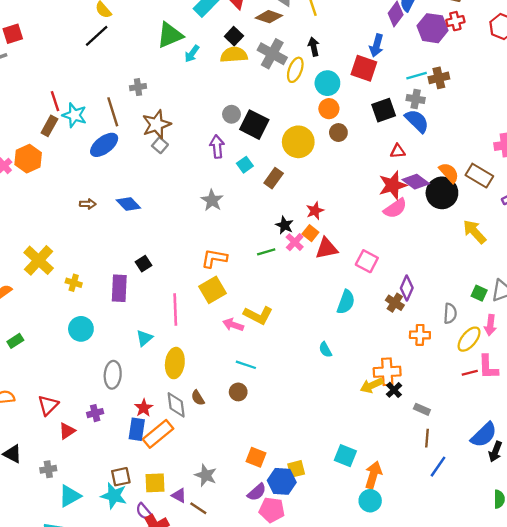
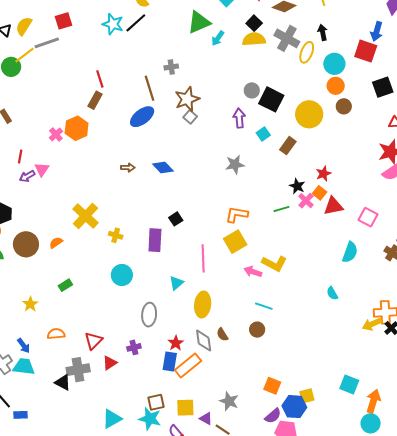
cyan star: (74, 115) -> (113, 24), moved
gray star: (212, 200) -> (235, 165), turned 30
gray cross: (48, 469) -> (78, 370), moved, size x1.6

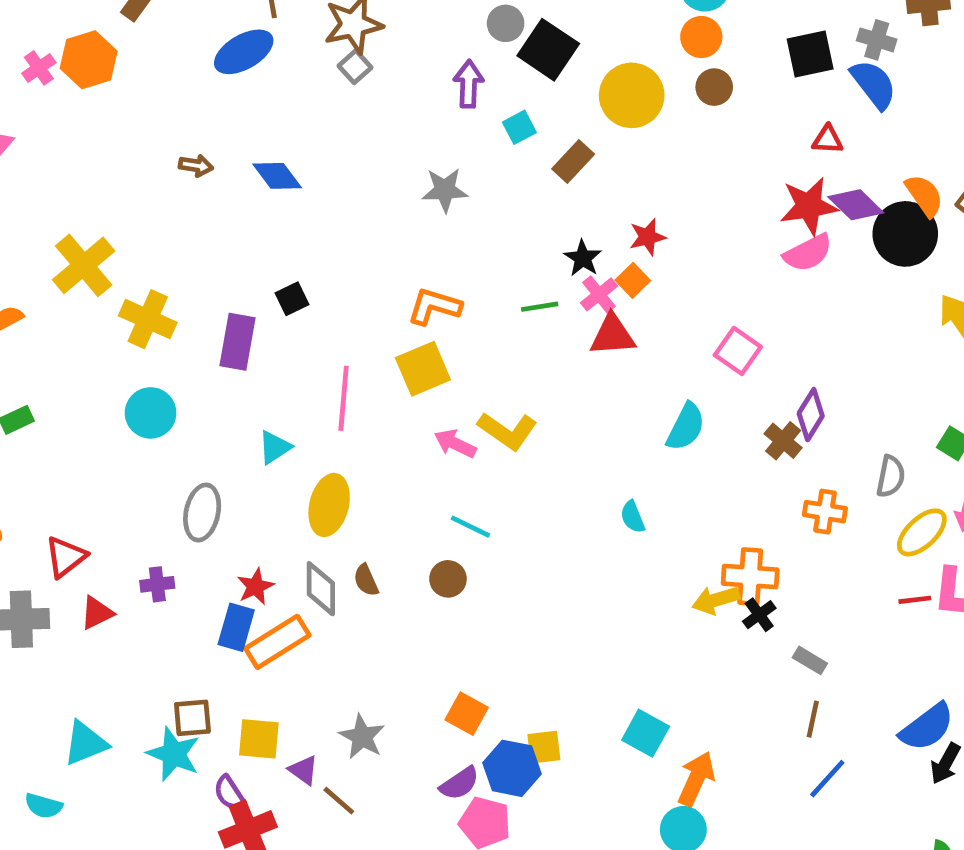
red triangle: (333, 206) -> (613, 335), moved
yellow cross: (116, 235) -> (148, 319), size x1.6

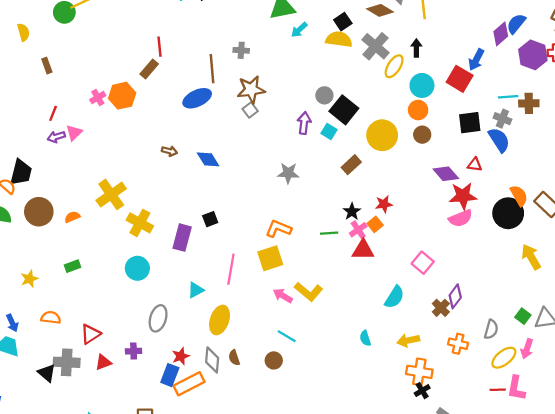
cyan square: (519, 127) -> (329, 131), moved, turned -35
purple diamond: (856, 205) -> (446, 174), moved
yellow arrow: (716, 600) -> (408, 340), moved

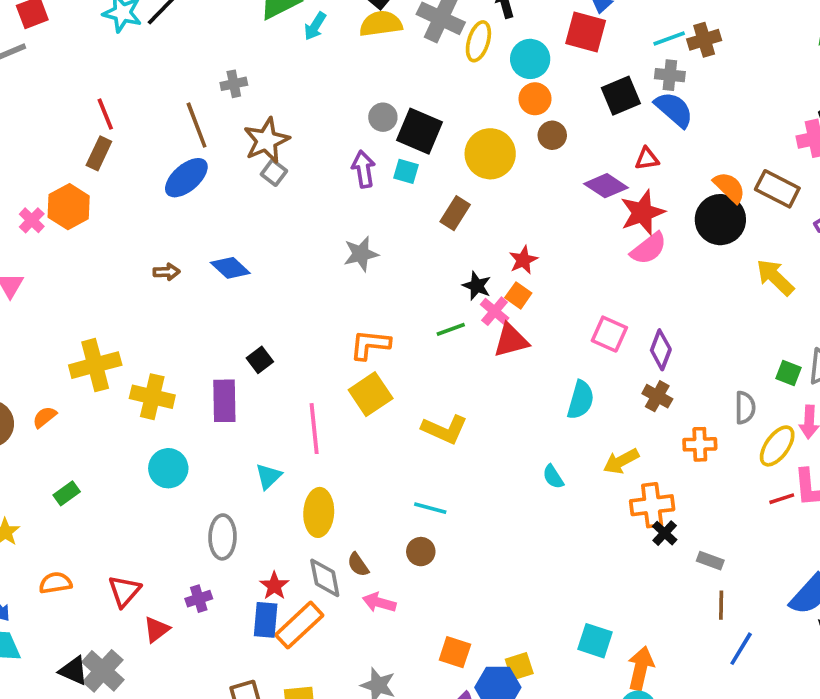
yellow cross: (111, 194) -> (95, 365), turned 36
pink arrow: (283, 296) -> (379, 602), moved
purple diamond: (455, 296) -> (661, 350), moved
gray cross: (67, 362) -> (103, 671), moved, turned -35

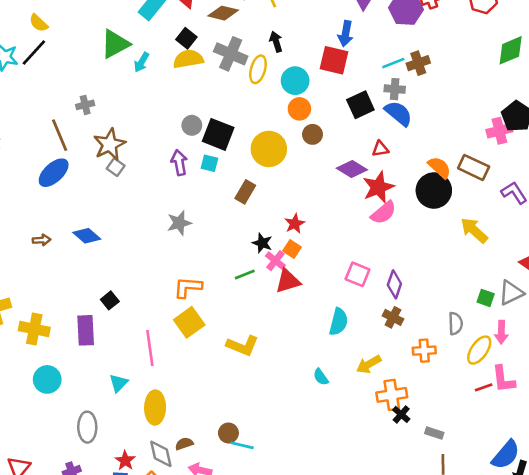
cyan line: (430, 508) -> (242, 445), moved
brown semicircle: (358, 565) -> (184, 444), turned 108

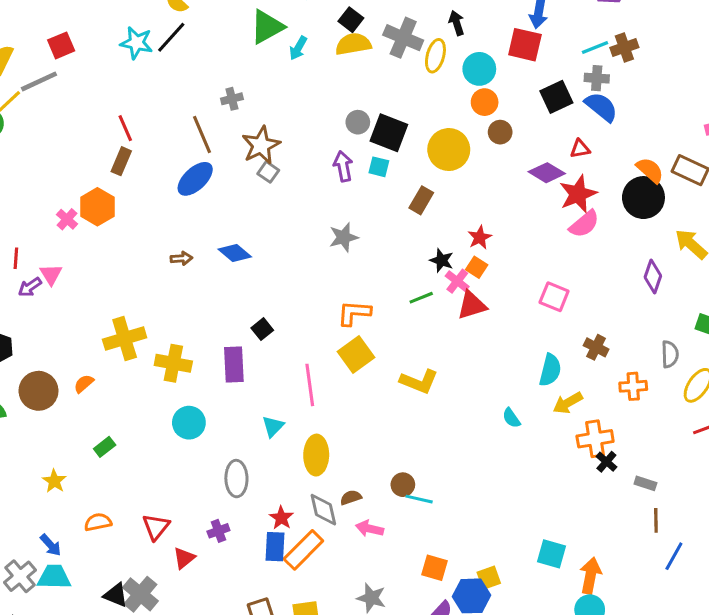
purple diamond: (394, 284) -> (653, 276), moved
cyan semicircle: (339, 322) -> (550, 370), moved

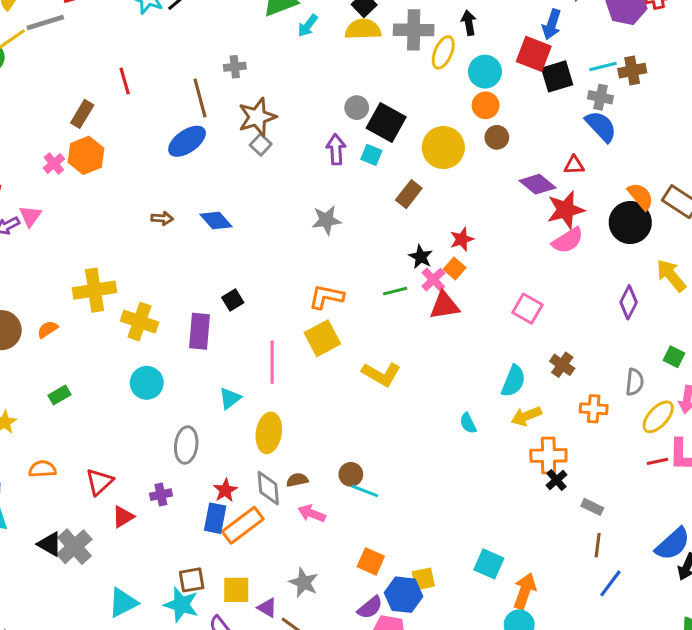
gray cross: (403, 38) -> (414, 30), turned -30
black square: (556, 97) -> (557, 76), moved
brown rectangle: (121, 161) -> (82, 114), moved

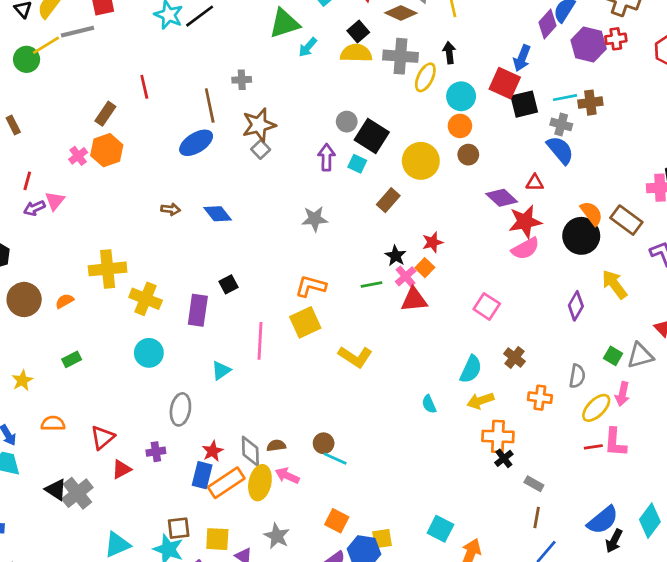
yellow ellipse: (269, 433) -> (260, 483), moved

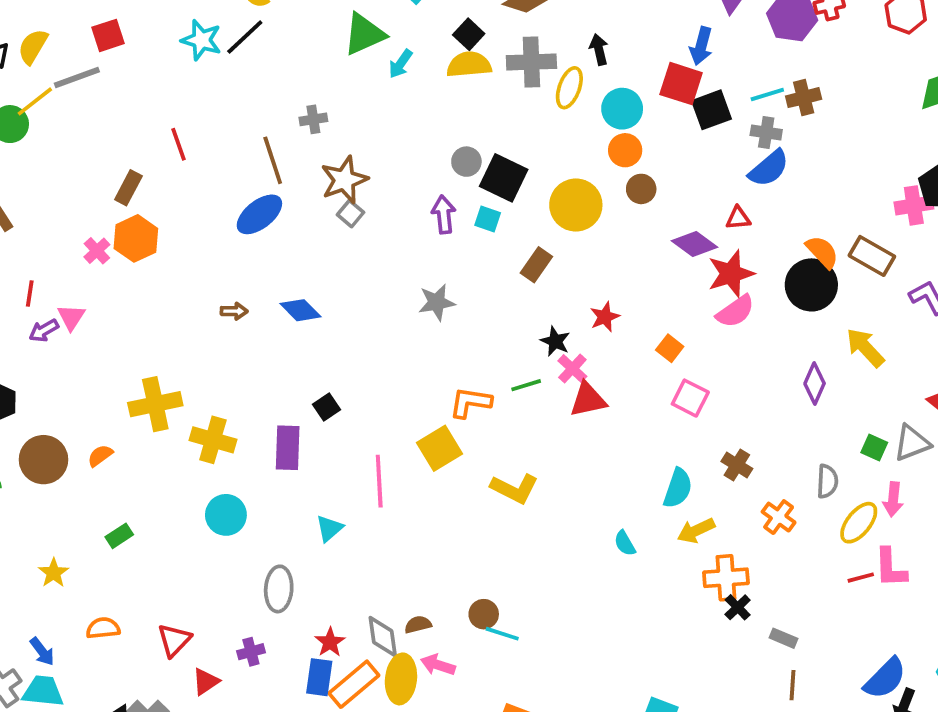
blue semicircle: (560, 150) -> (769, 168), turned 96
orange square: (425, 268) -> (670, 348), moved
orange L-shape: (311, 286) -> (470, 402), moved
orange cross: (540, 398) -> (779, 517), turned 35

